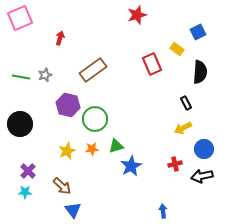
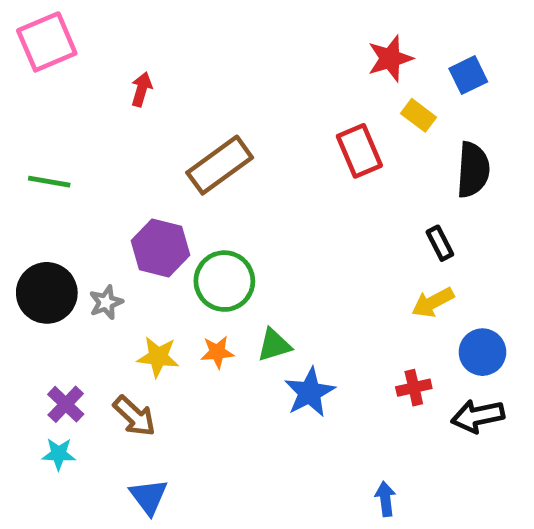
red star: (137, 15) -> (390, 58), moved
gray star: (45, 75) -> (106, 302), moved
yellow star: (67, 151) -> (158, 357), turned 30
brown arrow: (62, 186) -> (134, 416), moved
blue triangle: (73, 210) -> (149, 497), moved

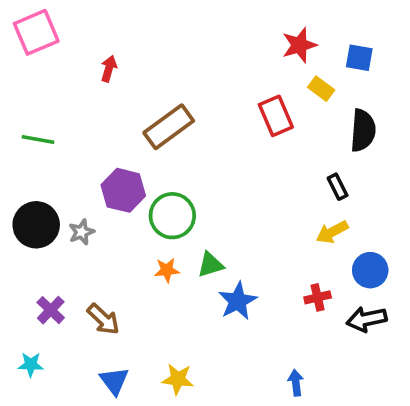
blue square: (468, 75) -> (359, 58), turned 36
yellow star: (158, 357) -> (178, 379), moved
cyan star: (59, 454) -> (31, 365), moved

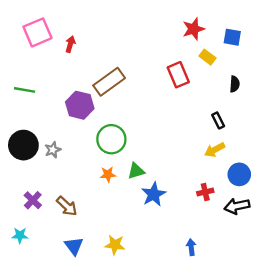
pink square: (36, 32) -> (37, 32), moved
black semicircle: (363, 130) -> (235, 84), size x0.6
purple hexagon: (123, 190) -> (80, 105), moved

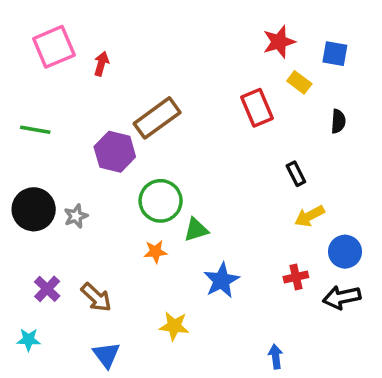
black rectangle: (218, 120) -> (296, 174), moved
green triangle: (136, 171) -> (196, 230), moved
yellow star: (115, 245) -> (174, 326), moved

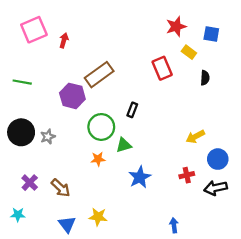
black semicircle: (338, 121) -> (205, 78), moved
black rectangle: (296, 174) -> (132, 110), moved, turned 48
yellow star: (174, 326) -> (98, 217), moved

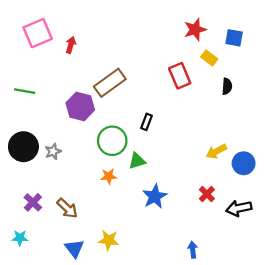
blue circle: (218, 159) -> (244, 163), moved
red cross: (187, 175) -> (207, 194), turned -32

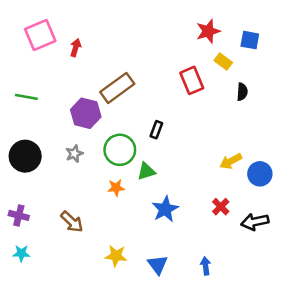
gray star: (53, 151) -> (74, 154), moved
purple cross: (33, 202) -> (19, 215), moved, turned -30
blue triangle: (74, 248) -> (158, 265), moved

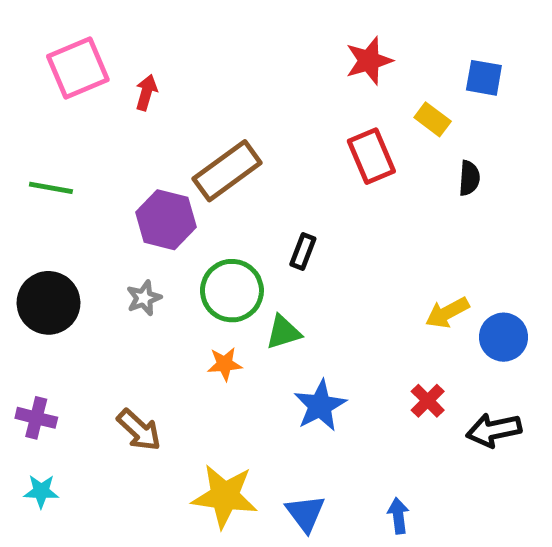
red star: (208, 31) -> (369, 61), moved
yellow star: (116, 256) -> (225, 496), size x1.5

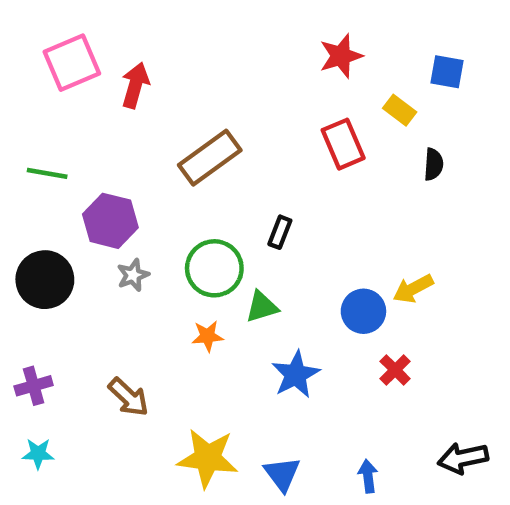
red arrow: (146, 92) -> (135, 85), size x1.4
purple hexagon: (166, 220) -> (110, 221), moved
blue circle: (504, 337) -> (363, 311), moved
purple cross: (36, 418) -> (34, 386), turned -30
black arrow: (494, 430) -> (463, 458), moved

